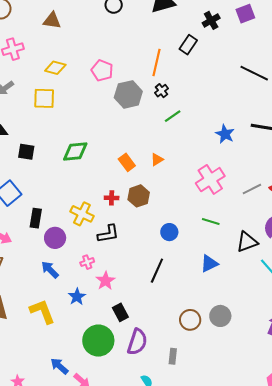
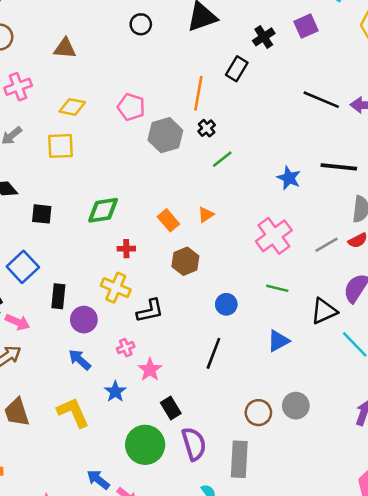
red cross: (112, 198) -> (126, 249), moved
purple semicircle: (137, 342) -> (194, 444), turned -32
gray rectangle: (173, 356) -> (239, 459), size x1.8

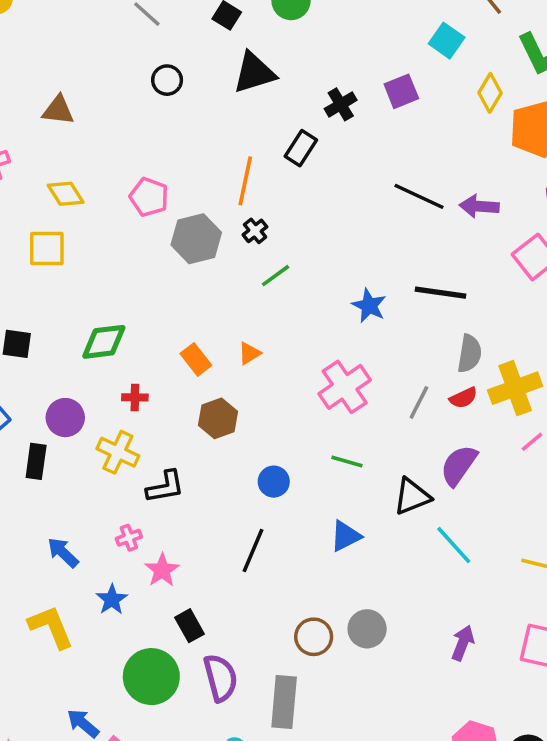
yellow diamond: (72, 107) -> (66, 194), turned 44
gray line: (327, 245) -> (419, 402), turned -35
purple circle: (84, 320) -> (65, 418), moved

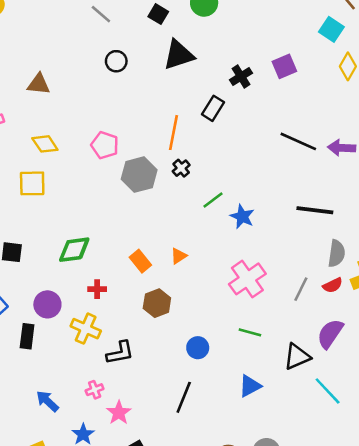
cyan square: (447, 41) -> (331, 29), moved
green line: (276, 276) -> (213, 200), moved
blue star: (369, 306) -> (242, 217), moved

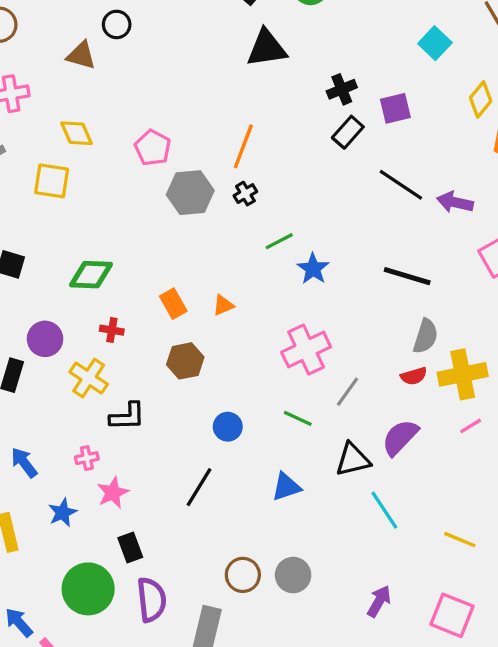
cyan square: (331, 29) -> (435, 43), moved
black circle: (116, 61) -> (117, 24), moved
purple square: (284, 66) -> (395, 108), moved
black rectangle: (213, 108) -> (348, 132), moved
gray line: (301, 289) -> (348, 392), moved

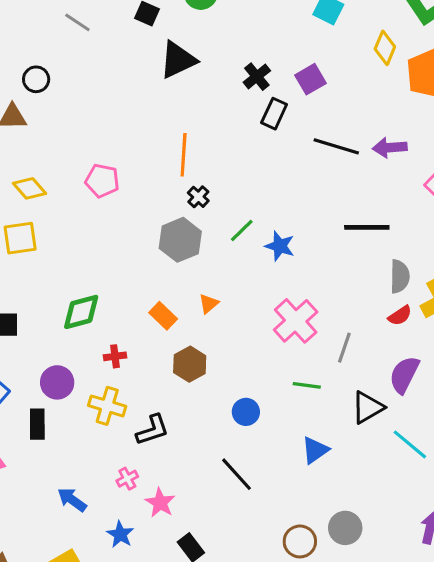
gray hexagon: (190, 193) -> (180, 240), moved
black line: (199, 487) -> (237, 474), turned -57

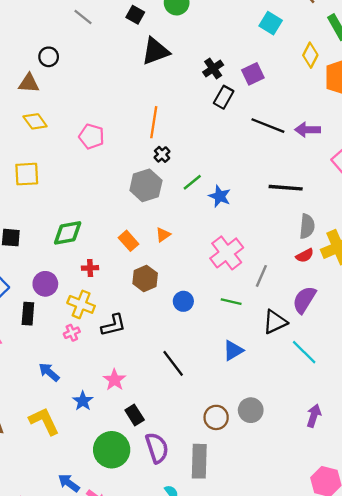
yellow diamond: (29, 188) -> (35, 121), moved
blue circle: (246, 412) -> (183, 301), moved
pink cross: (127, 479) -> (72, 333), moved

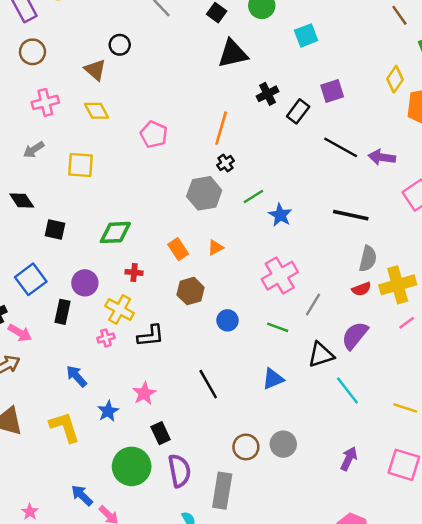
cyan square: (271, 23) -> (306, 35), moved, turned 30
black cross: (213, 69) -> (268, 94), moved
brown triangle: (29, 83) -> (95, 70), turned 30

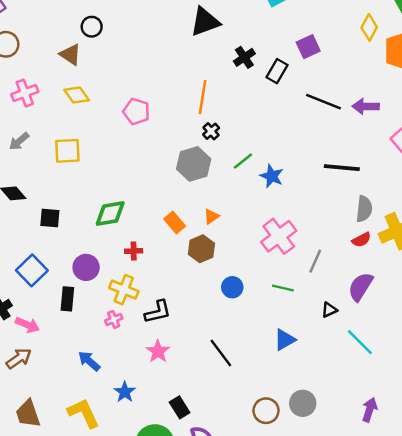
brown hexagon: (191, 291) -> (201, 249), moved
black triangle: (321, 355) -> (329, 310), size x0.6
pink star: (144, 393) -> (158, 351), moved

